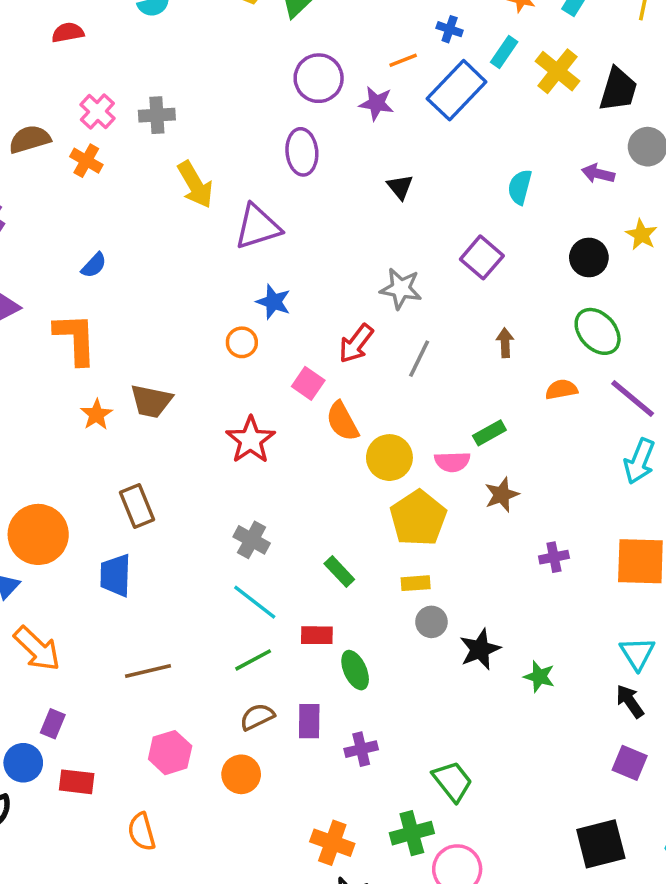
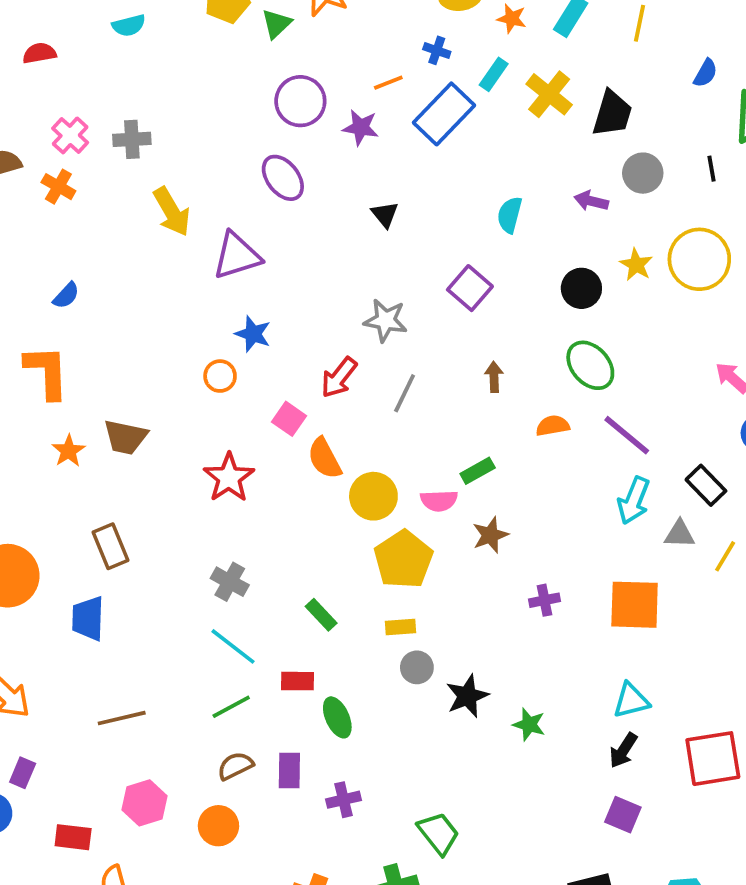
purple ellipse: (302, 152) -> (283, 178), turned -33
cyan triangle: (637, 653) -> (631, 701), turned 48
black arrow: (630, 701) -> (623, 750), turned -112
red rectangle: (77, 782) -> (73, 837), moved

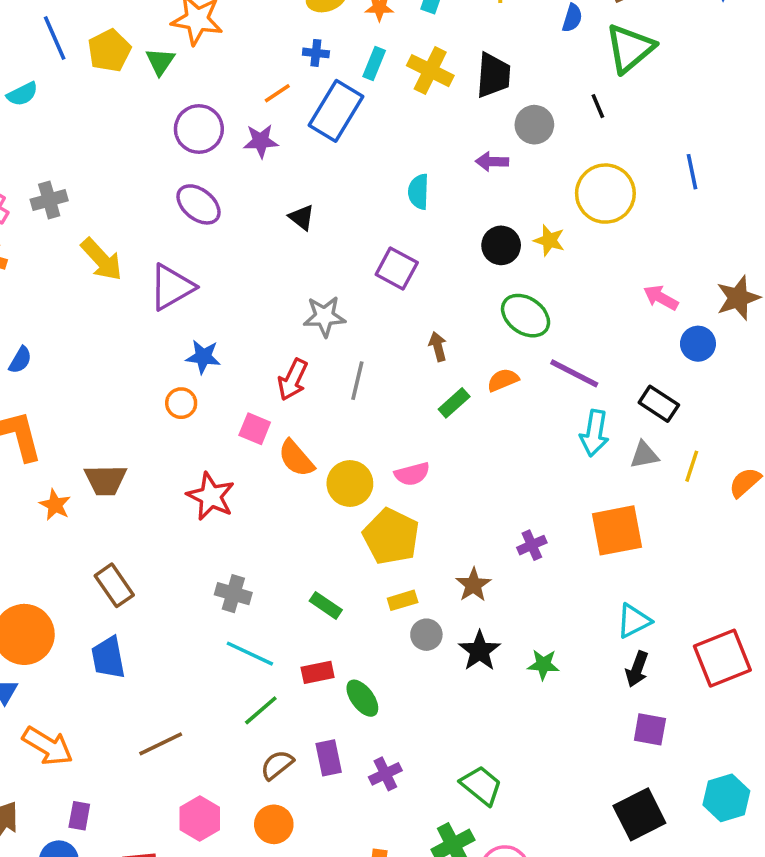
yellow star: (636, 265) -> (549, 240), moved
green rectangle: (478, 471) -> (454, 403), moved
brown star: (490, 535) -> (473, 585), moved

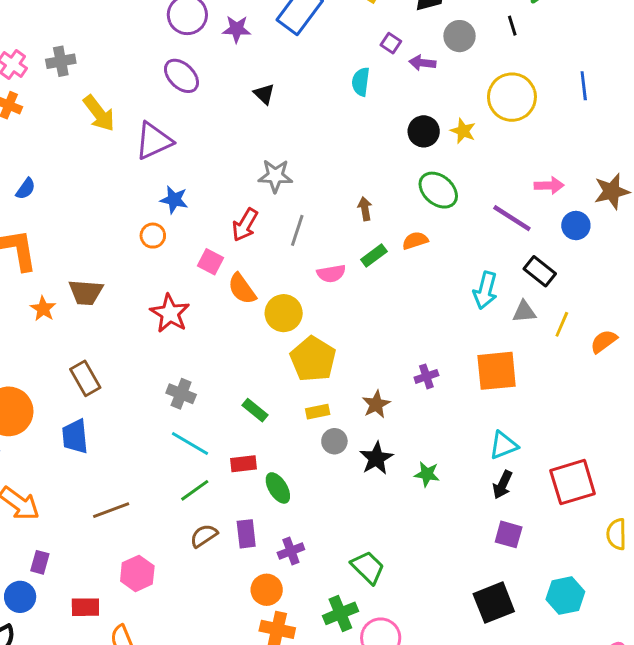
purple square: (397, 268) -> (391, 43), moved, size x0.6
pink arrow: (661, 298) -> (549, 185), turned 144
purple line: (574, 373) -> (512, 218), moved
pink semicircle: (412, 474) -> (331, 273), moved
orange circle: (274, 824) -> (267, 590), moved

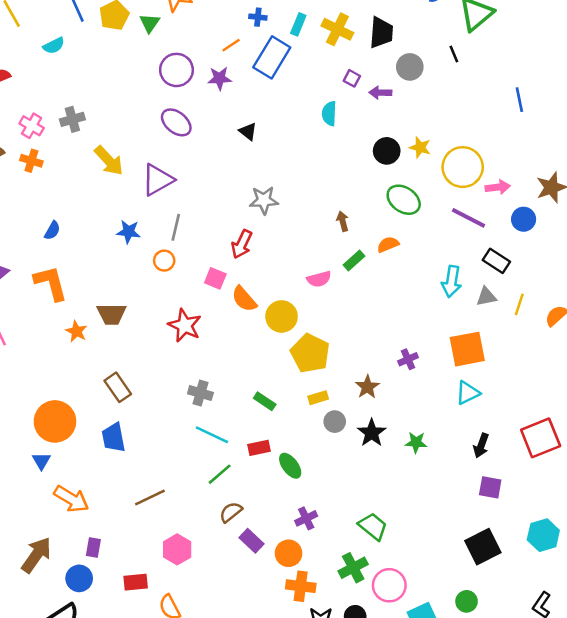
yellow circle: (512, 97) -> (463, 167), moved
blue star: (174, 200) -> (129, 232), moved
gray line: (297, 230) -> (176, 227), moved
cyan triangle: (503, 445) -> (468, 393), moved
purple rectangle: (246, 534) -> (251, 541), moved, turned -35

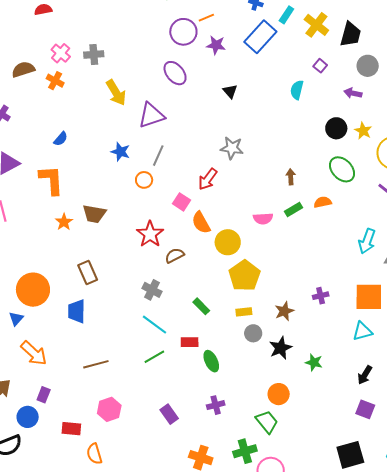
orange line: (231, 45) -> (206, 18), moved
purple arrow: (380, 93) -> (353, 93), moved
brown semicircle: (231, 512) -> (175, 256), moved
orange circle: (289, 553) -> (279, 394), moved

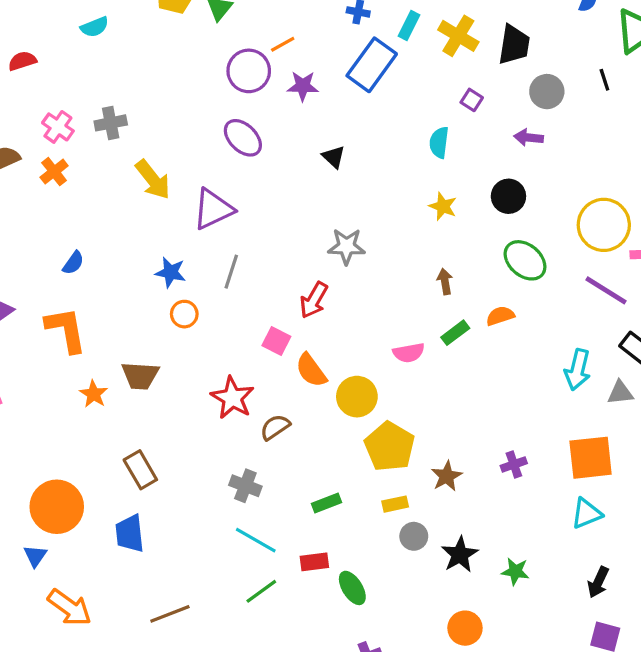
orange cross: (55, 81) -> (54, 172), turned 30
yellow star: (363, 131) -> (443, 206), moved
orange circle: (144, 180) -> (184, 314), moved
green rectangle: (201, 306) -> (327, 503), turned -60
brown star: (284, 311) -> (447, 476), moved

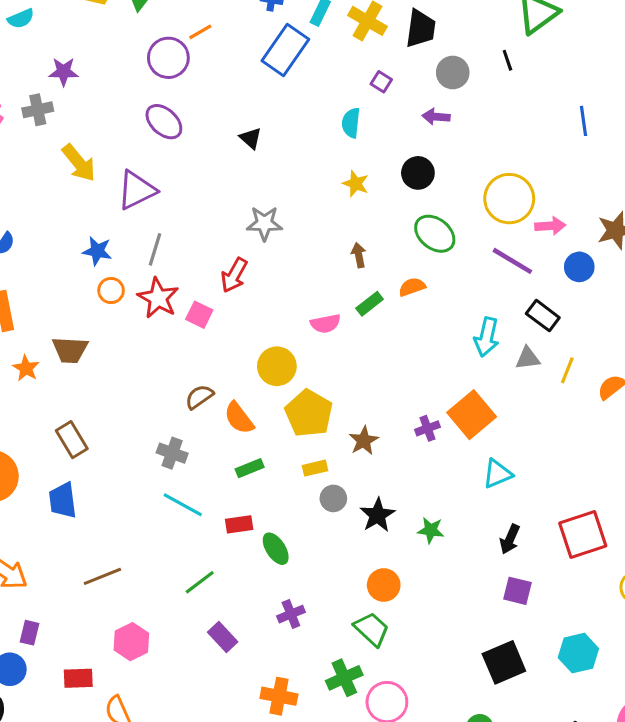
purple star: (303, 86) -> (64, 72), moved
orange semicircle: (311, 370) -> (239, 418), moved
red star: (232, 398) -> (158, 298), moved
orange square: (591, 458) -> (472, 415), moved, turned -33
green line: (261, 591) -> (200, 582), moved

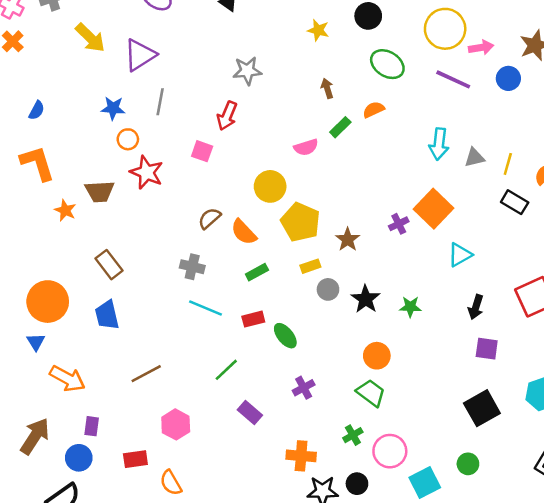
red star: (158, 298) -> (147, 172), moved
black rectangle: (543, 316) -> (515, 202), moved
green cross: (344, 678) -> (353, 435), size x0.7

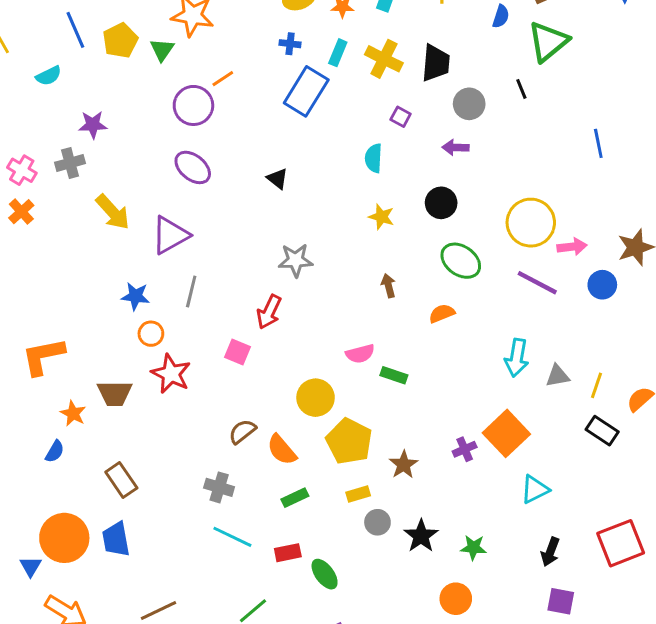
blue semicircle: (37, 110) -> (55, 451), moved
green rectangle: (340, 127) -> (394, 375), moved, turned 60
orange L-shape: (37, 163) -> (43, 356), turned -87
orange circle: (48, 302) -> (64, 538), moved
orange circle: (377, 356) -> (456, 599), moved

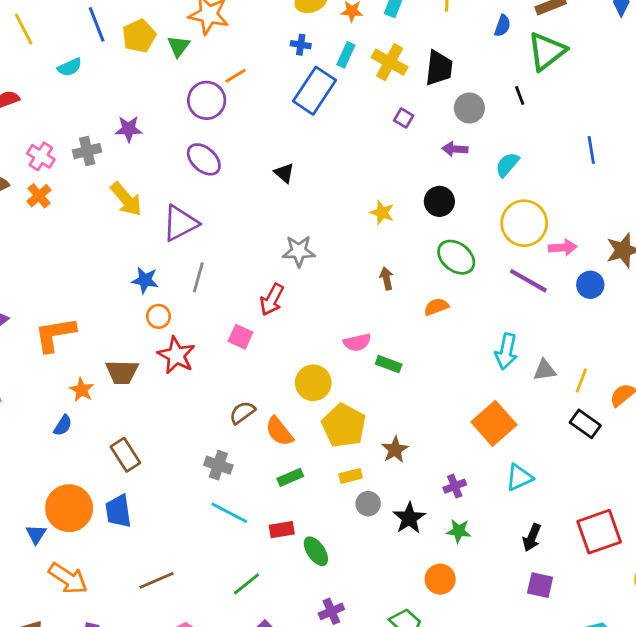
purple star: (93, 125) -> (129, 129), moved
cyan semicircle: (374, 158) -> (507, 165), moved, turned 36
purple cross: (465, 449) -> (455, 486), moved

